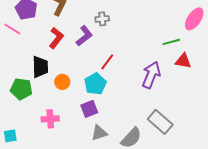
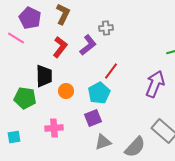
cyan square: (10, 136) -> (14, 137), moved

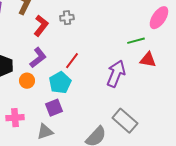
purple L-shape: (88, 45) -> (38, 58), moved
red L-shape: (60, 47) -> (41, 26), moved
gray triangle: (103, 142) -> (45, 132), moved

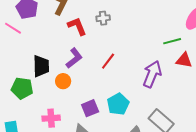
red L-shape: (41, 26) -> (77, 26), turned -60
cyan pentagon: (60, 83) -> (118, 104), moved

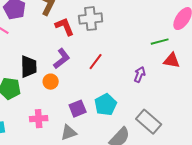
gray cross: (103, 18) -> (91, 19), size x1.6
purple arrow: (152, 74) -> (140, 75), size x0.6

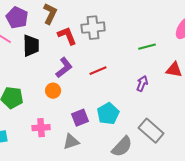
green line: (160, 42) -> (147, 47), moved
red line: (96, 62) -> (98, 71), turned 30
black trapezoid: (29, 67) -> (31, 46), moved

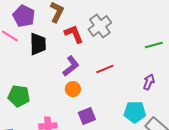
gray cross: (93, 28) -> (100, 26), turned -30
orange circle: (53, 91) -> (73, 89), moved
cyan pentagon: (108, 114) -> (135, 112), moved, turned 30

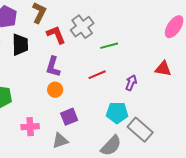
green line: (154, 45) -> (109, 46), moved
purple L-shape: (71, 66) -> (53, 67), turned 145
red line: (105, 69) -> (97, 75), moved

